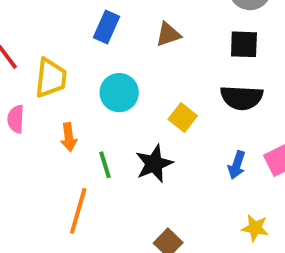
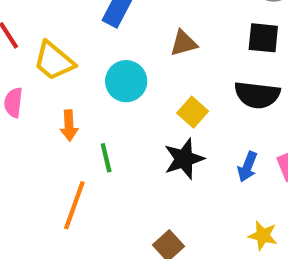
brown triangle: (168, 34) -> (184, 43), moved
yellow trapezoid: (51, 78) -> (54, 61), turned 120
black star: (154, 164) -> (184, 159), moved

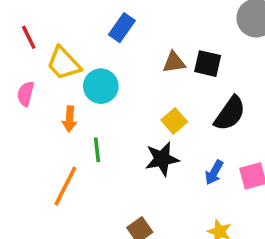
black square: (263, 38) -> (208, 64), moved
cyan circle: (126, 81) -> (101, 86), moved
black semicircle: (257, 95) -> (230, 113), turned -69

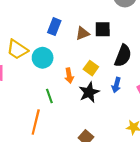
blue rectangle: (122, 28) -> (54, 27), moved
orange arrow: (70, 119) -> (69, 76), moved
blue arrow: (214, 172) -> (116, 85), moved

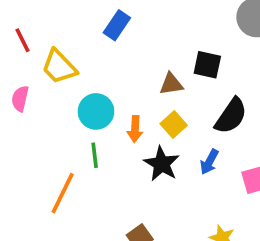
blue rectangle: (54, 27) -> (117, 25), moved
brown triangle: (83, 33) -> (171, 84), moved
cyan circle: (43, 58) -> (96, 111), moved
black star: (89, 92) -> (162, 164), turned -30

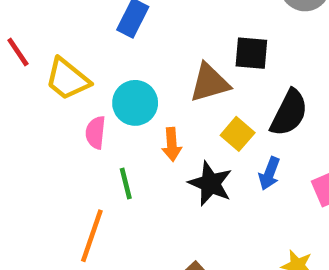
brown triangle: (171, 84) -> (210, 83), size x1.4
pink semicircle: (20, 99) -> (96, 133), moved
cyan circle: (96, 111) -> (135, 103), moved
yellow square: (174, 124) -> (238, 134), moved

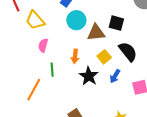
cyan circle: (135, 103) -> (76, 20), moved
black semicircle: (289, 113) -> (128, 52), turned -75

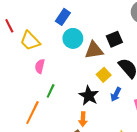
black square: (116, 23) -> (114, 39), turned -35
orange arrow: (75, 56) -> (83, 119), moved
green line: (52, 70) -> (51, 91), turned 32

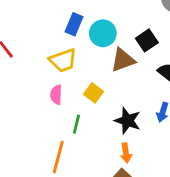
cyan circle: (73, 38) -> (103, 33), moved
yellow trapezoid: (30, 41) -> (63, 60), moved, turned -55
yellow square: (104, 75) -> (93, 93), moved

